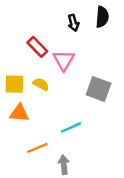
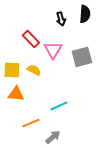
gray square: (99, 89) -> (82, 57), moved, turned -35
gray arrow: (64, 165) -> (53, 137), turned 56

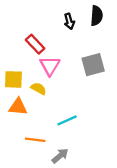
pink triangle: (53, 50) -> (50, 66), moved
yellow semicircle: (34, 70) -> (38, 89), moved
orange line: (31, 123) -> (35, 140), turned 30

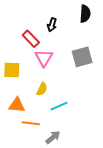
black arrow: (69, 21) -> (52, 25), moved, turned 32
yellow semicircle: (38, 89) -> (42, 89), moved, turned 88
orange triangle: (18, 107) -> (17, 105), moved

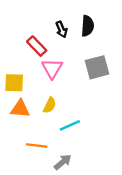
black semicircle: (85, 14) -> (88, 26), moved
black arrow: (52, 25) -> (62, 29), turned -40
orange triangle: (17, 105) -> (20, 109), moved

